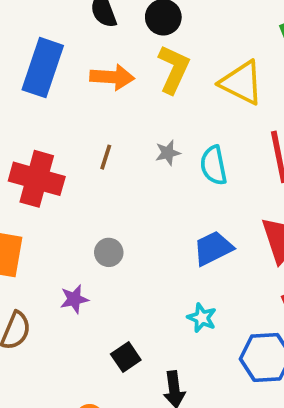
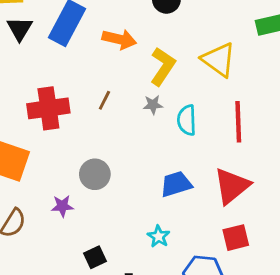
yellow L-shape: (174, 69) -> (163, 66), moved
red cross: (37, 179) -> (48, 108), turned -33
gray circle: (109, 252) -> (95, 174), size x1.4

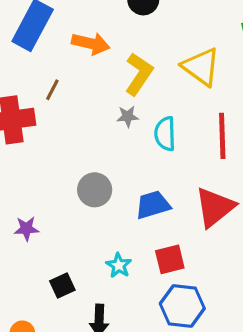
brown line: (104, 100) -> (52, 90), moved
gray circle: (95, 174) -> (95, 190), moved
cyan star: (159, 236) -> (119, 265), moved
red square: (236, 238) -> (170, 259), moved

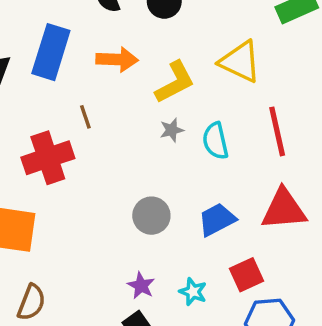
yellow L-shape: (139, 74) -> (175, 82), turned 39
brown line: (52, 90) -> (85, 117), turned -35
red triangle: (215, 207) -> (284, 209), turned 45
purple star: (26, 229) -> (141, 286), moved, turned -30

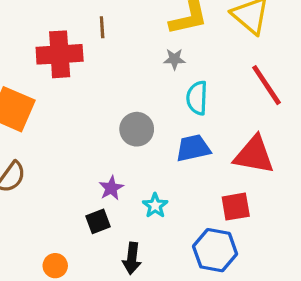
red line: (277, 131) -> (266, 85), turned -36
cyan semicircle: (215, 141) -> (197, 98), moved
red square: (246, 275) -> (236, 207), moved

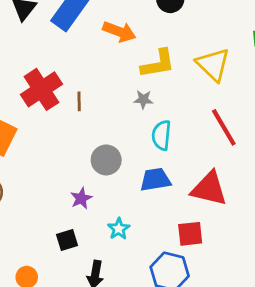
brown line: (102, 27) -> (79, 101), moved
red cross: (60, 54) -> (41, 89), turned -33
purple star: (111, 188) -> (81, 198), moved

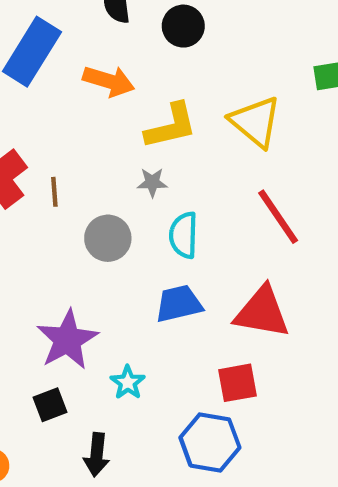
gray circle: (106, 160) -> (108, 238), moved
purple star: (81, 198) -> (67, 340), size x1.8

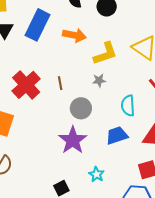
brown line: (54, 192) -> (60, 83), moved
cyan semicircle: (184, 235) -> (128, 106), moved
purple star: (67, 340) -> (73, 140), moved

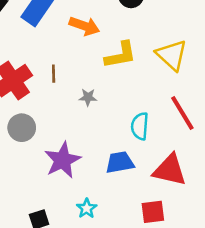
gray star: (99, 80) -> (88, 97), moved
brown line: (60, 83) -> (54, 74), moved
gray circle: (81, 108) -> (22, 128), moved

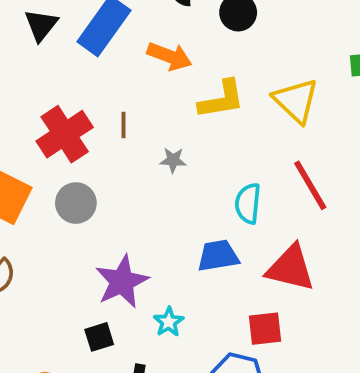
purple star: (63, 160) -> (122, 282), moved

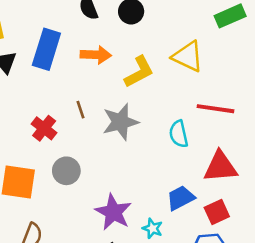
red cross: (65, 134) -> (44, 128), size x0.7
gray star: (173, 160) -> (120, 122), size x2.0
red line: (310, 185) -> (215, 109), turned -33
blue trapezoid: (218, 256) -> (181, 198), moved

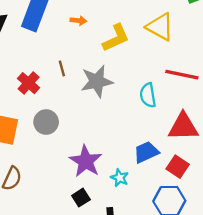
orange arrow: (96, 55) -> (78, 21), size x0.6
red square: (217, 212) -> (178, 167), turned -35

